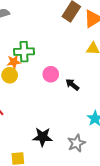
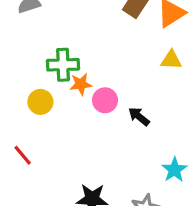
orange star: (14, 62) -> (81, 84), moved

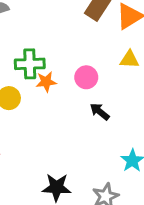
pink circle: (105, 100) -> (86, 77), moved

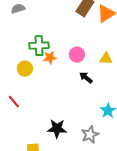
yellow triangle: (129, 59) -> (106, 59), moved

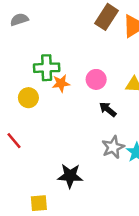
gray star: (90, 135) -> (113, 147), moved

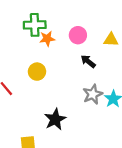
yellow circle: (28, 98) -> (37, 72), moved
black star: (70, 176) -> (55, 119), turned -30

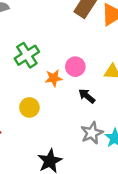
green cross: (35, 25) -> (27, 55), turned -30
orange star: (47, 39) -> (54, 78), moved

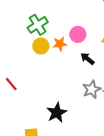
yellow circle: (29, 107) -> (41, 46), moved

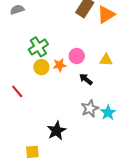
red line: (11, 84) -> (17, 91), moved

